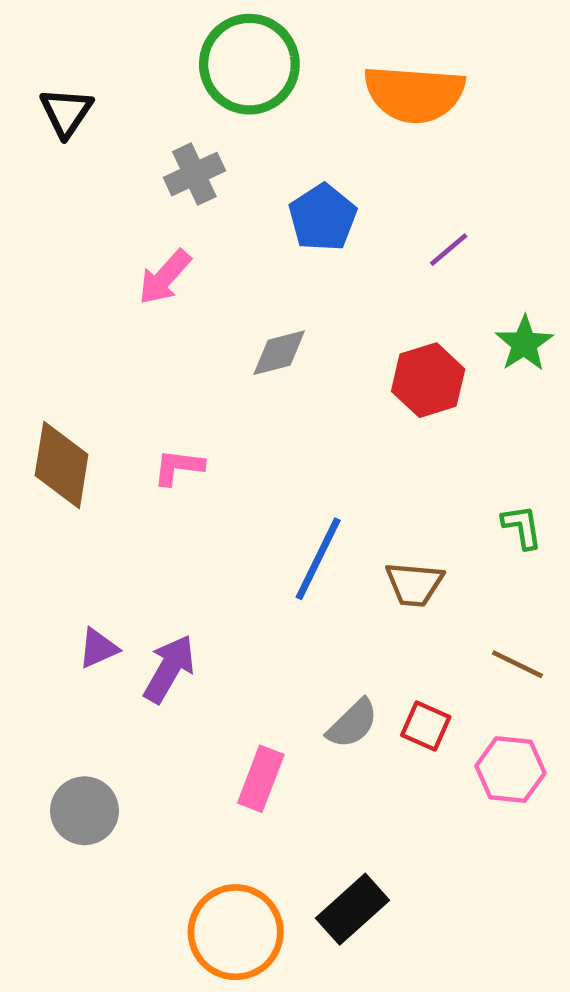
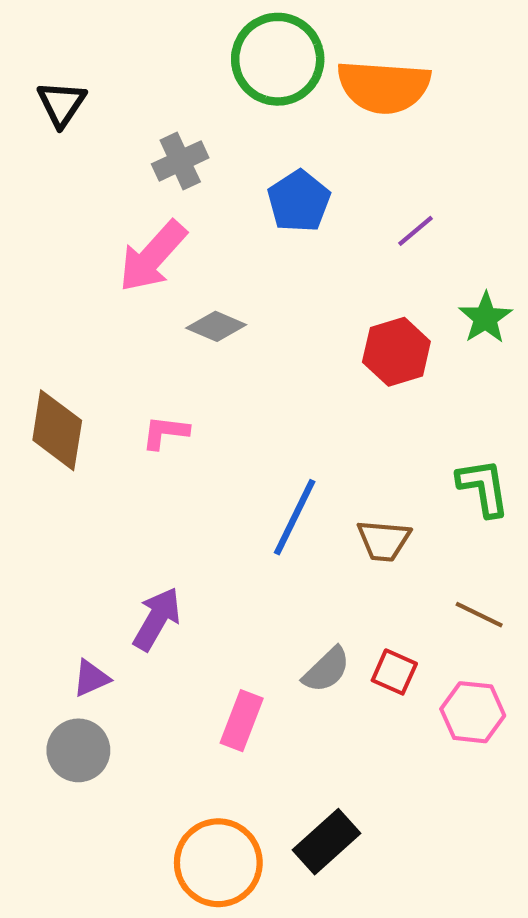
green circle: (249, 64) -> (278, 59), moved
pink arrow: (165, 277) -> (153, 256), size x1.4
gray diamond: (279, 353) -> (216, 326), moved, turned 38
green L-shape: (522, 527) -> (483, 487), size x1.4
purple triangle: (98, 648) -> (91, 678), moved

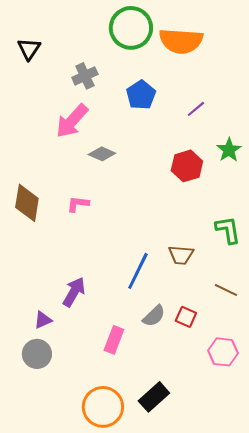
blue line: (295, 517) -> (138, 271), moved
pink hexagon: (473, 712) -> (223, 352), moved

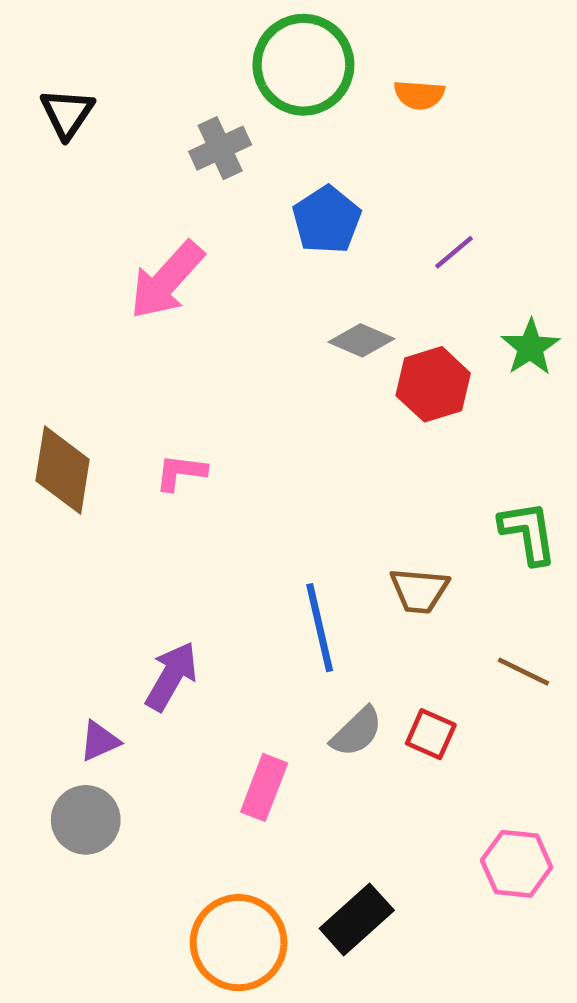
orange semicircle: (181, 41) -> (419, 95), size x0.5
gray cross: (85, 76) -> (220, 148), moved
gray diamond: (102, 154) -> (361, 340), moved
blue line: (138, 271) -> (320, 628), turned -39
pink hexagon: (223, 352) -> (517, 864), moved

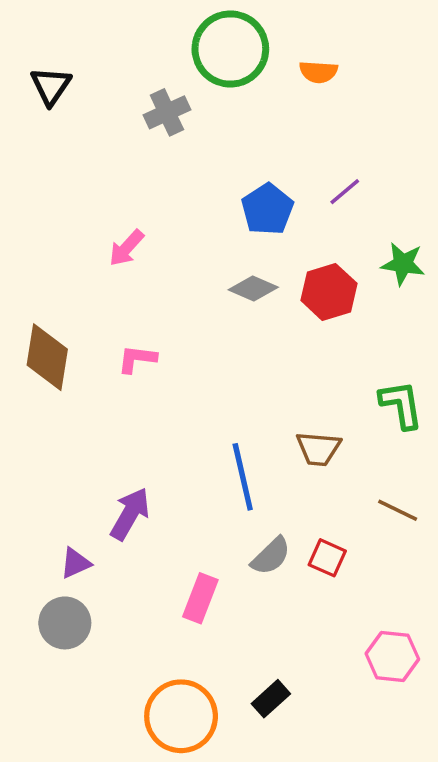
blue pentagon: (327, 220) -> (267, 209), moved
pink arrow: (167, 280) -> (126, 248), moved, size x0.6
gray diamond: (361, 340) -> (253, 288), moved
green star: (530, 347) -> (403, 264), turned -30
black rectangle: (357, 919) -> (271, 699), size x0.7

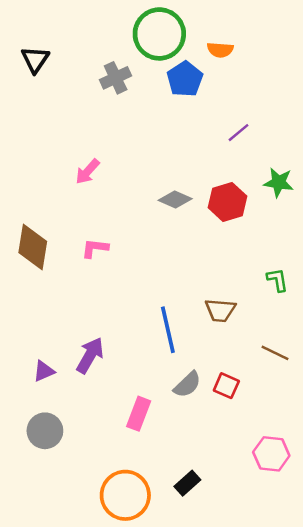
blue pentagon: (267, 209) -> (185, 79), moved
green L-shape: (401, 405) -> (277, 280), size x0.7
purple triangle: (75, 563) -> (44, 371), moved

